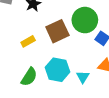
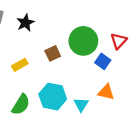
brown square: (57, 31) -> (53, 53), size x0.6

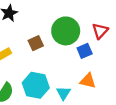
blue square: (103, 61) -> (85, 51), turned 32

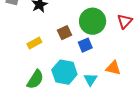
blue square: (85, 51) -> (85, 45), moved

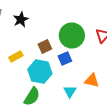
cyan hexagon: (64, 72) -> (40, 72), moved
green semicircle: (35, 79) -> (32, 96), moved

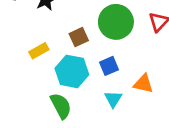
blue square: (65, 58) -> (109, 66), moved
green semicircle: (32, 96) -> (61, 106), turned -60

